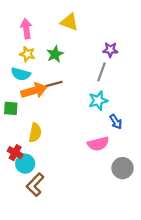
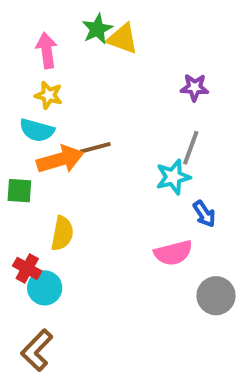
green star: (55, 54) -> (97, 29), moved
gray line: (101, 72) -> (191, 148), moved
brown L-shape: (35, 185) -> (37, 350), moved

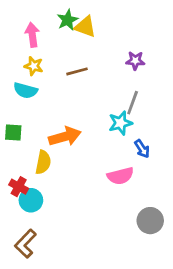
brown line: (95, 148) -> (77, 71), moved
orange arrow: (60, 159) -> (65, 137), moved
gray circle: (216, 296) -> (150, 221), moved

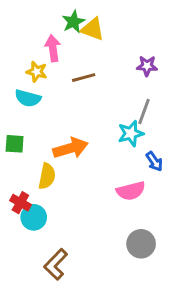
pink arrow: (32, 35) -> (53, 48), moved
gray circle: (150, 221) -> (141, 244), moved
brown L-shape: (25, 244) -> (56, 264), moved

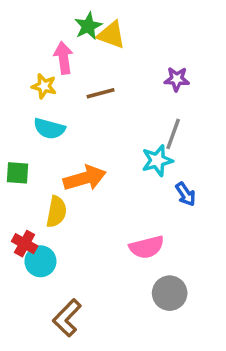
cyan semicircle: (28, 98) -> (49, 129), moved
pink semicircle: (131, 191) -> (147, 247), moved

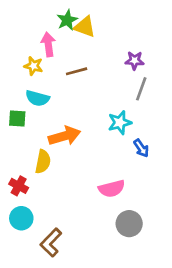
gray line: (173, 134) -> (141, 89), moved
green square: (17, 173) -> (17, 118), moved
cyan circle: (40, 261) -> (21, 218), moved

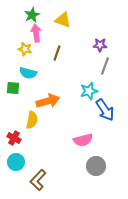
green star: (67, 20) -> (32, 15), moved
brown line: (77, 71) -> (57, 53), turned -56
blue arrow: (141, 148) -> (105, 110), size x1.6

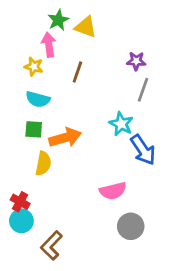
green star: (32, 15) -> (58, 20), moved
green square: (13, 88) -> (34, 129), moved
cyan star: (89, 91) -> (121, 124), turned -30
red cross: (14, 138) -> (20, 202), moved

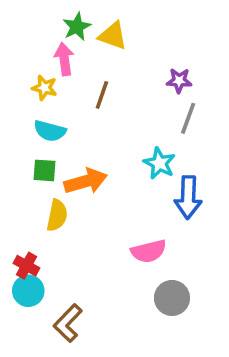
blue arrow: (143, 150) -> (188, 197), turned 36

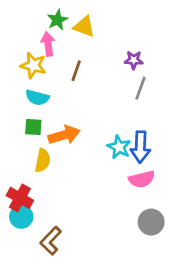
yellow star: (44, 88) -> (33, 65), size x1.4
cyan star: (159, 163) -> (119, 147), moved
pink semicircle: (149, 251) -> (142, 179), moved
red cross: (26, 266) -> (20, 198), size x1.4
gray circle: (172, 298) -> (151, 222), moved

